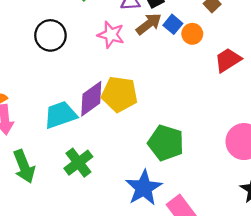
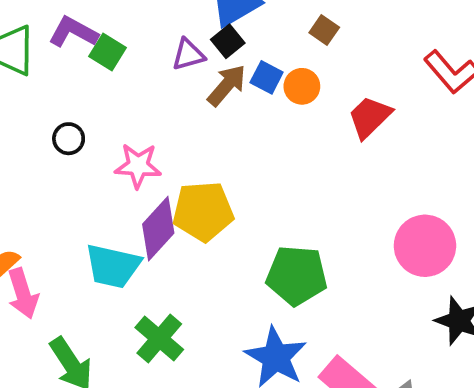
black circle: (50, 35) -> (69, 139), size x0.6
pink star: (111, 35) -> (138, 166), moved
cyan trapezoid: (60, 115) -> (113, 266), turned -136

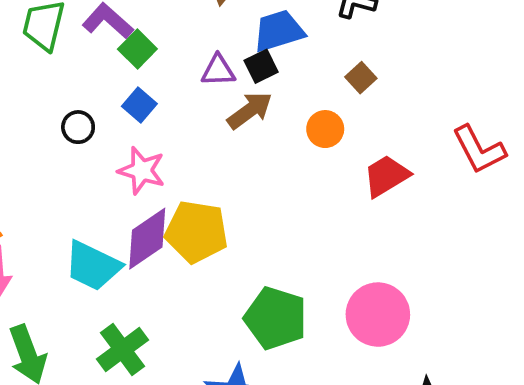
blue square: (267, 77) -> (139, 105), moved
pink circle: (425, 246) -> (378, 315), moved

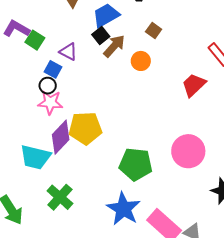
purple triangle: (218, 70) -> (68, 52), moved, turned 42
blue square: (139, 105) -> (53, 69), moved
brown arrow: (250, 110) -> (114, 46), moved
black circle: (78, 127) -> (48, 86), moved
red trapezoid: (386, 176) -> (194, 85), moved

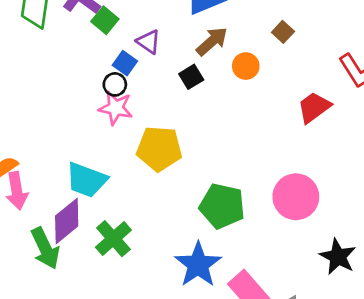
brown square: (154, 30) -> (283, 32), moved
black square: (101, 36) -> (191, 77), moved
purple diamond: (61, 137) -> (67, 221), moved

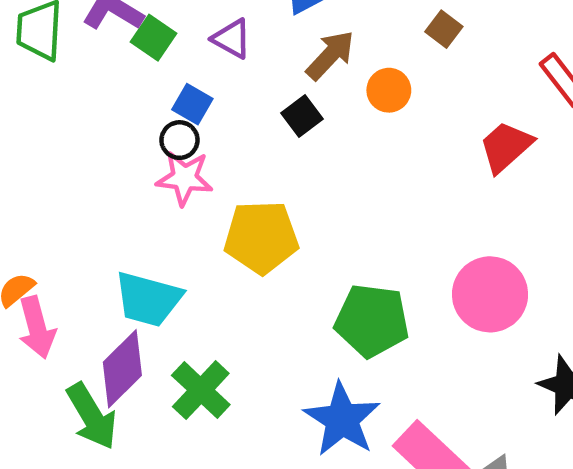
purple triangle: (149, 42) -> (232, 39), moved

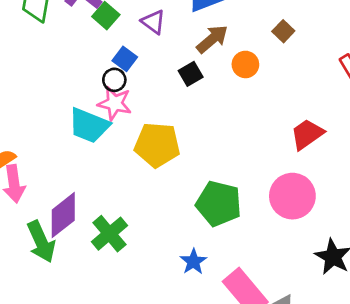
red trapezoid: (506, 147) -> (307, 134), moved
cyan trapezoid: (148, 299) -> (89, 125), moved
blue star: (342, 419) -> (193, 262), size x0.6

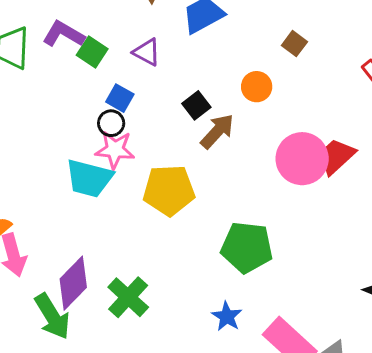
brown arrow: (212, 39) -> (217, 131), moved
pink circle: (292, 196) -> (302, 159), moved

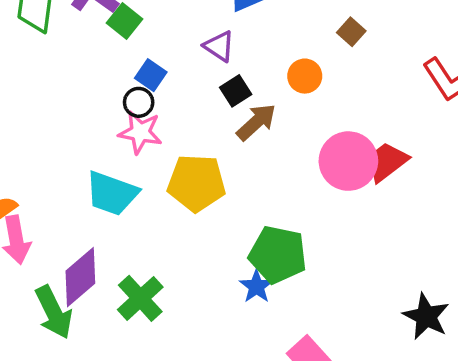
purple triangle: (147, 52) -> (219, 46), moved
cyan trapezoid: (89, 178) -> (112, 193), moved
blue star: (227, 316) -> (257, 286), moved

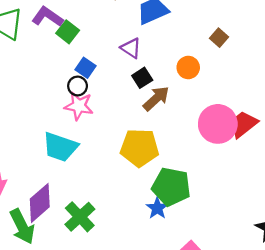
yellow pentagon: (197, 183) -> (140, 148), moved

